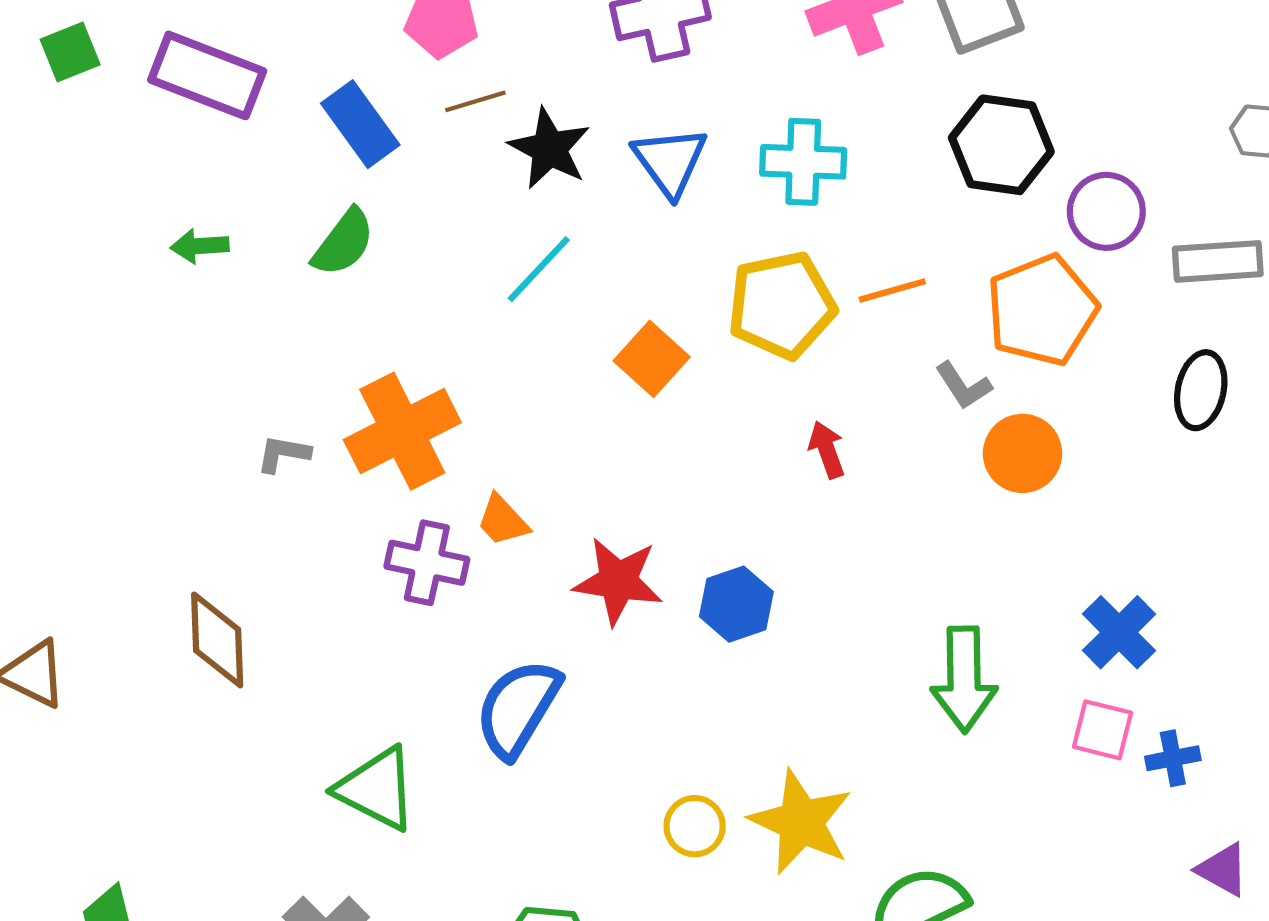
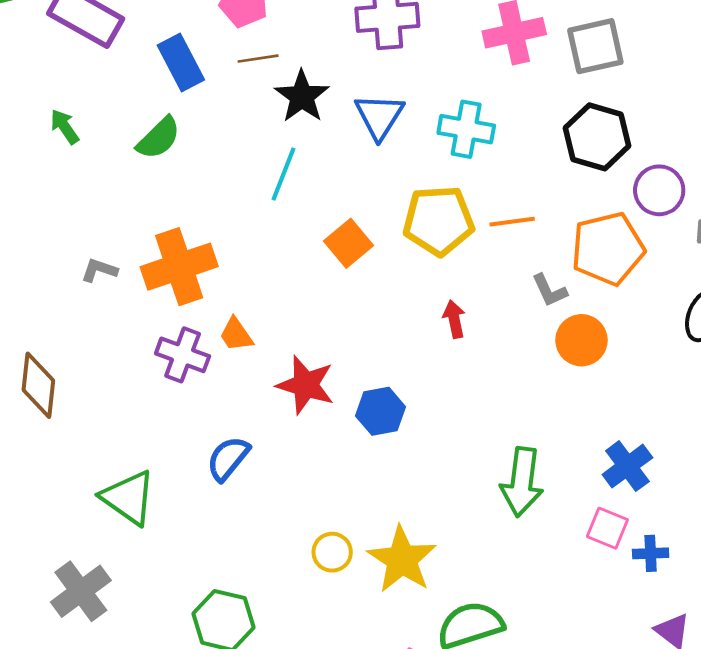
green arrow: (200, 246) -> (65, 127), turned 51
cyan line: (539, 269) -> (283, 174), turned -30
blue semicircle: (518, 708) -> (228, 458), size x0.7

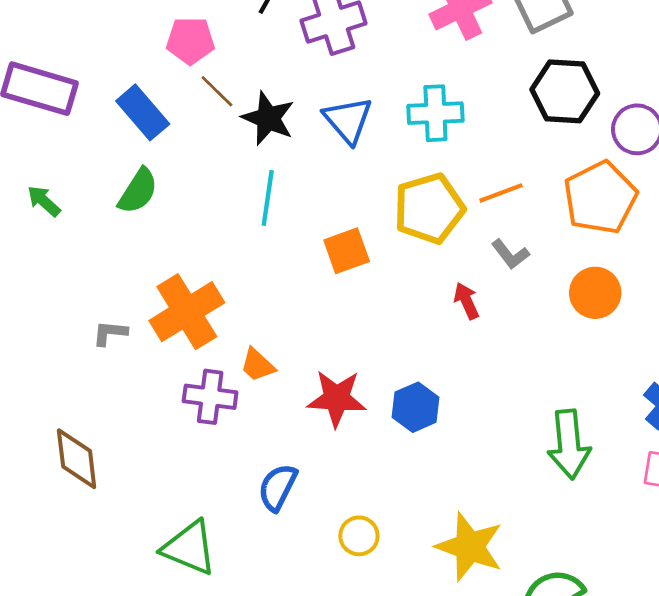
brown line: (258, 59) -> (217, 91), turned 66
orange square: (349, 243) -> (347, 251), turned 33
gray L-shape: (549, 290) -> (510, 254), moved
yellow circle: (332, 552) -> (359, 536), moved

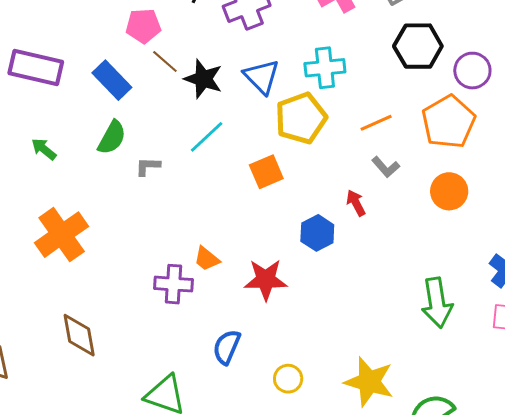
cyan line: (268, 198) -> (207, 137), turned 42
yellow pentagon: (429, 208) -> (301, 118), moved
orange cross: (187, 312) -> (62, 235), moved
gray L-shape: (110, 333) -> (148, 166), moved
blue hexagon: (415, 407) -> (317, 233), moved

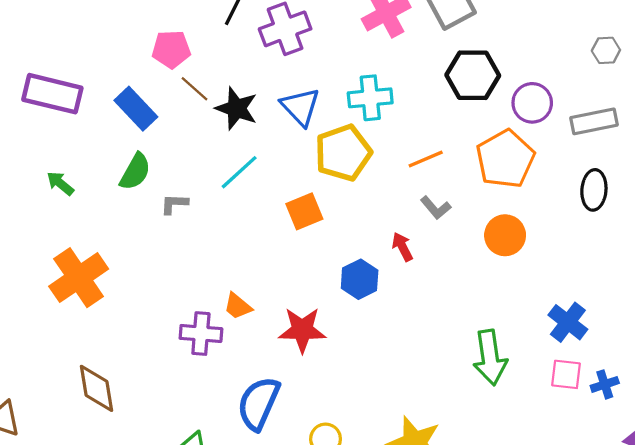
blue semicircle: (227, 347) -> (259, 403), size x1.4

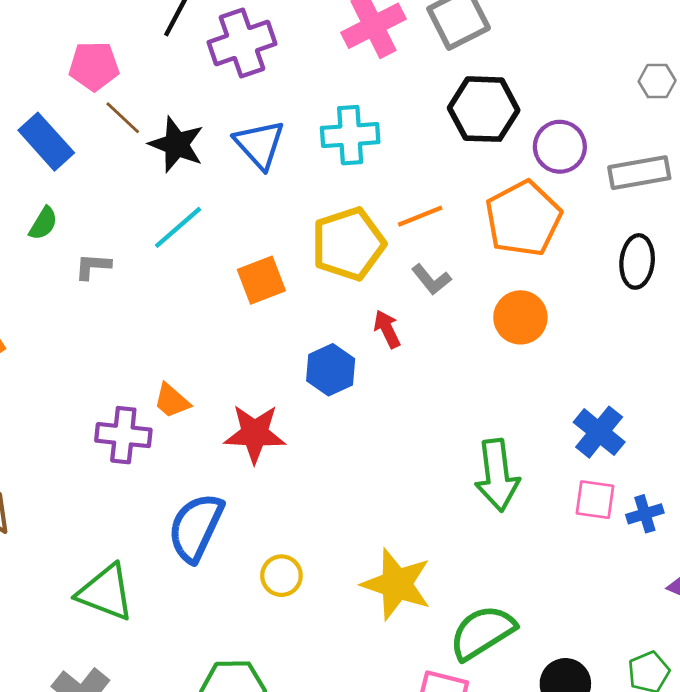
yellow pentagon: (343, 153) -> (348, 244), moved
green semicircle: (135, 172) -> (43, 223), size x0.7

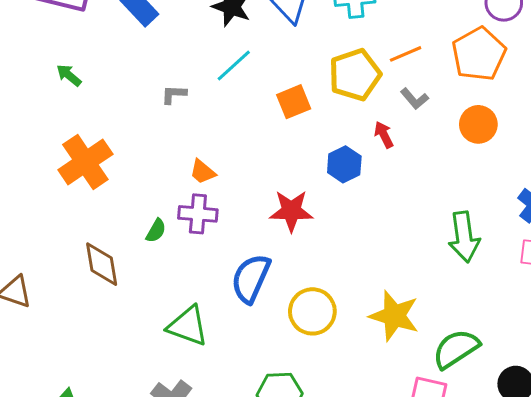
green semicircle: (43, 223) -> (156, 231), moved
orange trapezoid: (172, 401) -> (203, 172), moved
yellow circle: (281, 576) -> (312, 311), size x1.6

